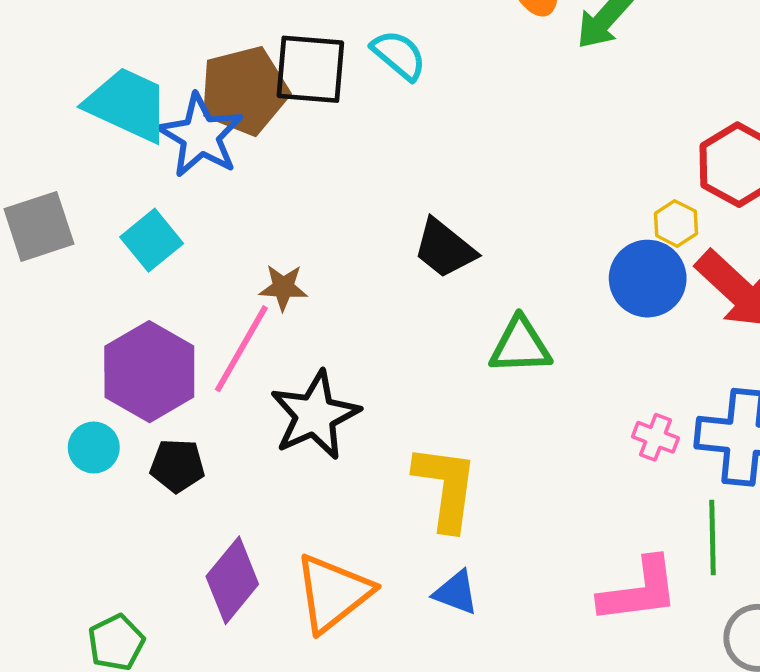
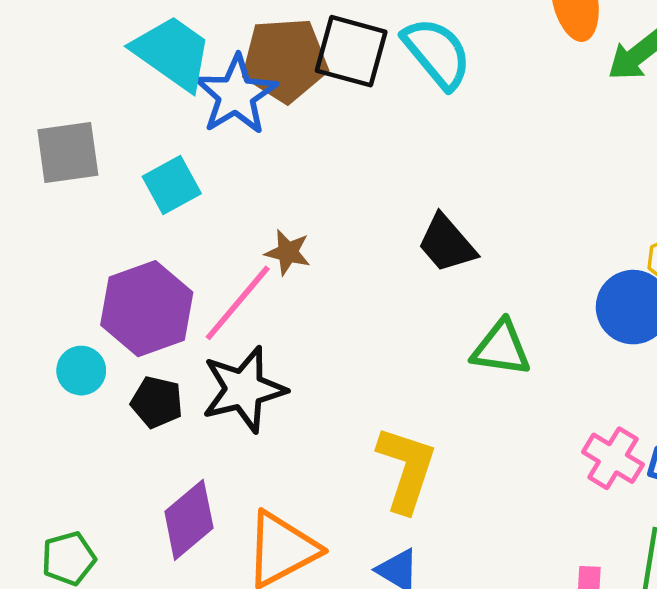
cyan semicircle: (399, 55) -> (437, 53), size x1.4
black star: (315, 415) -> (244, 389), moved
pink cross: (655, 437) -> (613, 458), size x1.4

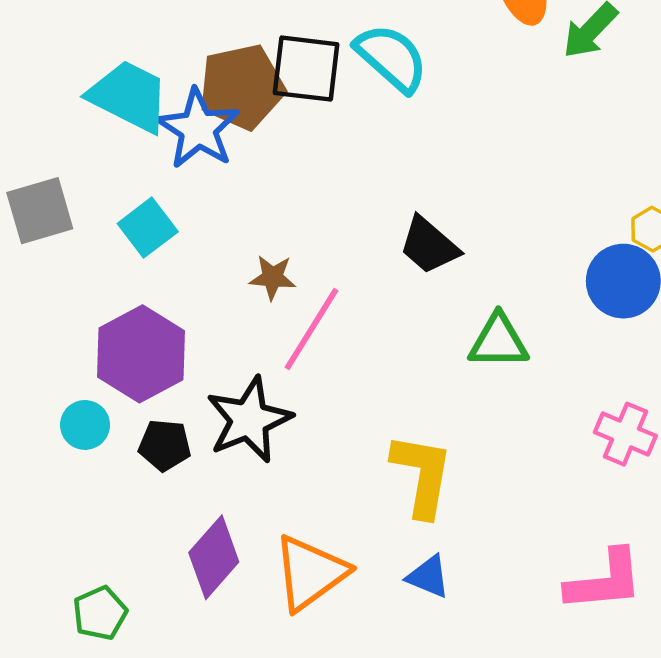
pink line: (238, 303) -> (312, 329), moved

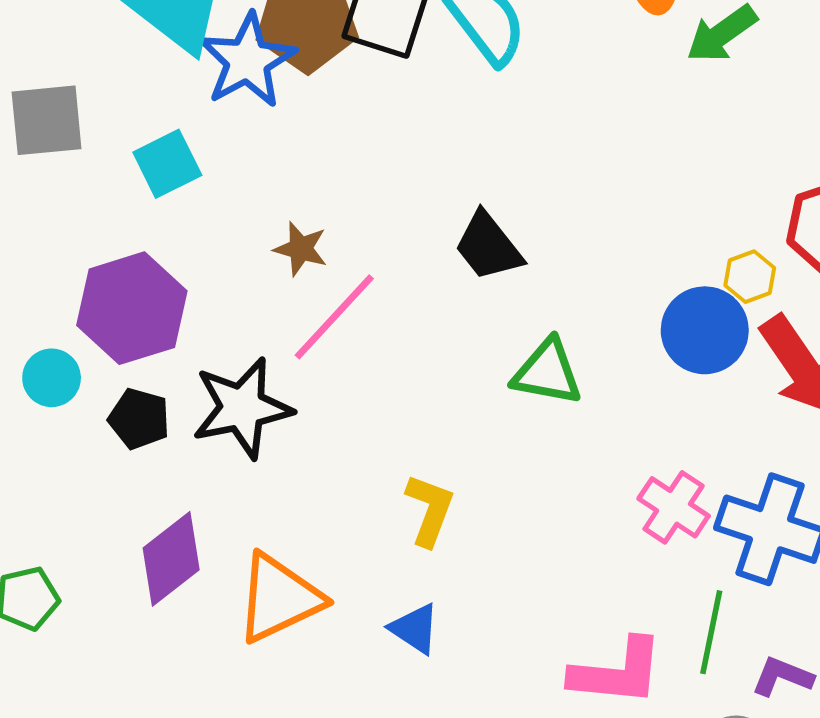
yellow L-shape: (422, 475) -> (430, 510), size x0.7

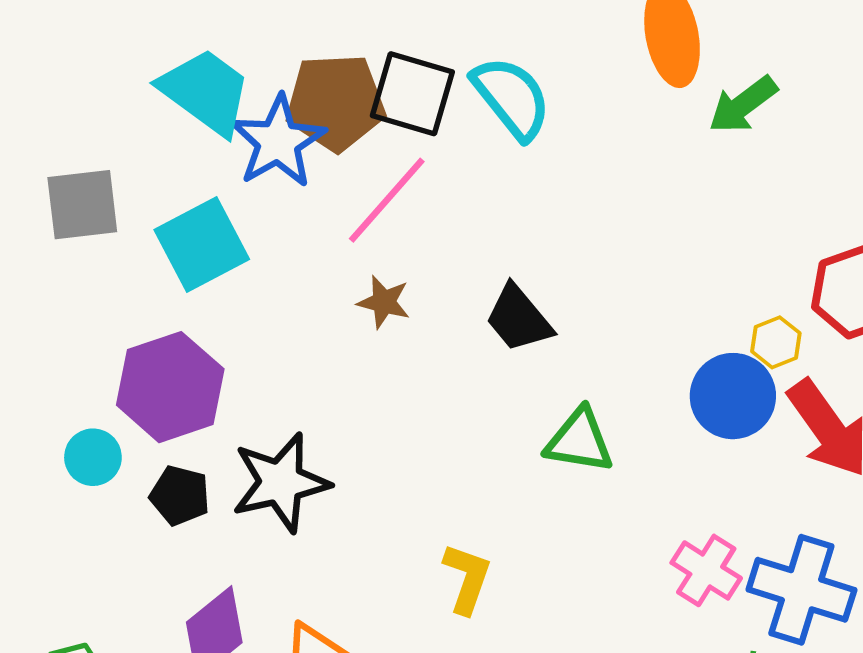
cyan square: (167, 164) -> (202, 245), size x1.4
brown star: (301, 249) -> (384, 302), moved
pink line: (334, 317) -> (387, 200), moved

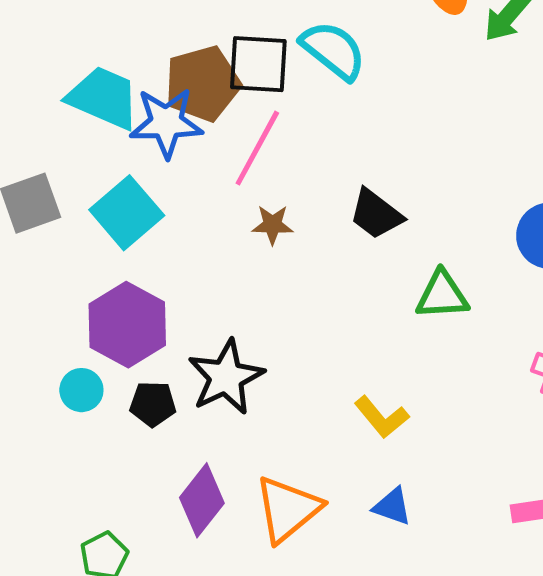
blue star: (278, 142) -> (166, 123), turned -30
yellow L-shape: (467, 578) -> (382, 417), turned 134

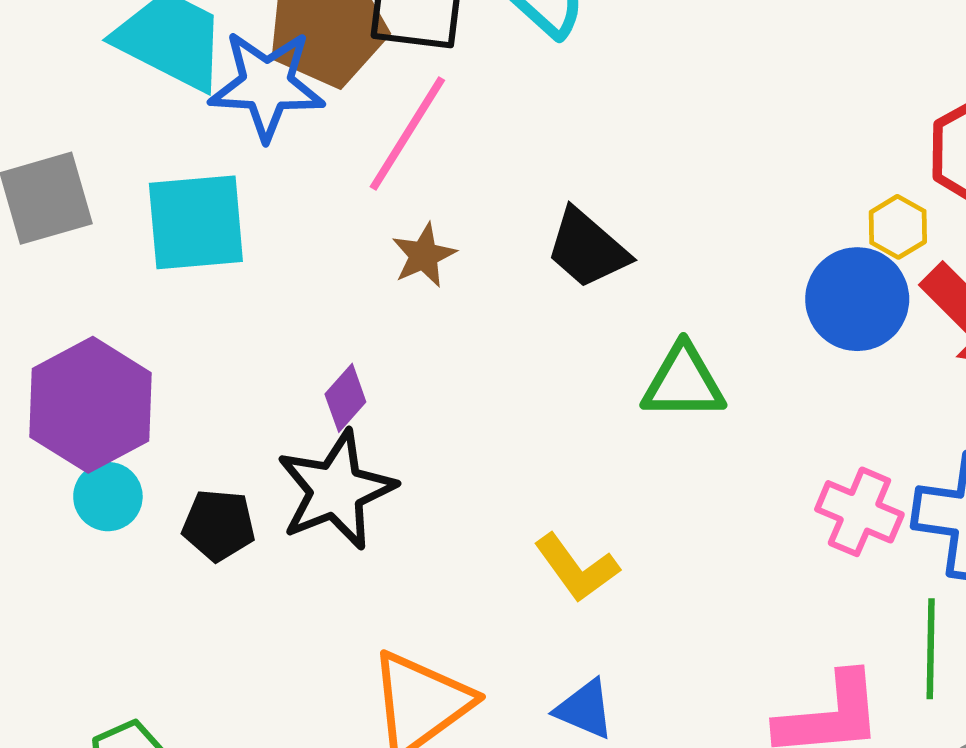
cyan square: (127, 213) -> (196, 222), turned 32
brown star: (272, 225) -> (424, 255), turned -30
purple hexagon: (127, 325) -> (90, 405), moved
purple diamond: (202, 500) -> (345, 398), moved, size x0.6

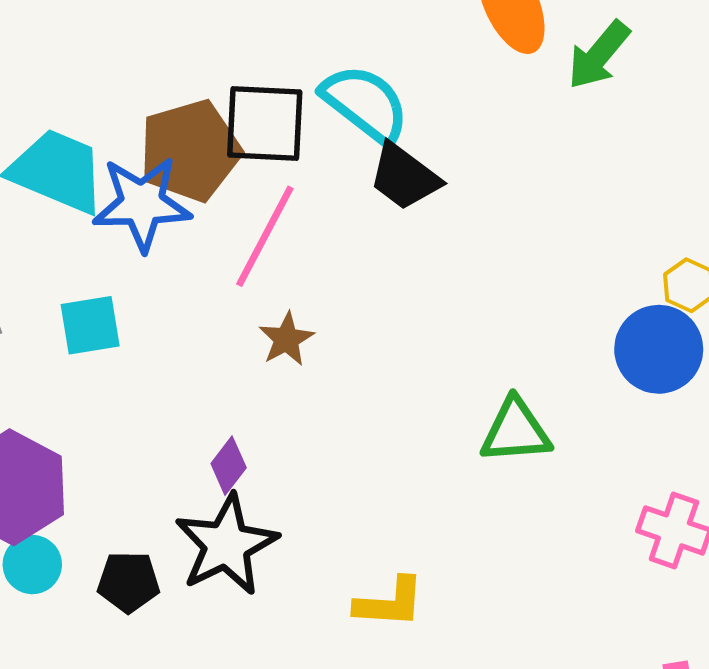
cyan square: (196, 222) -> (90, 325), size x0.7
black trapezoid: (587, 249) -> (404, 177), moved
yellow L-shape: (576, 568) -> (390, 603), moved, turned -46

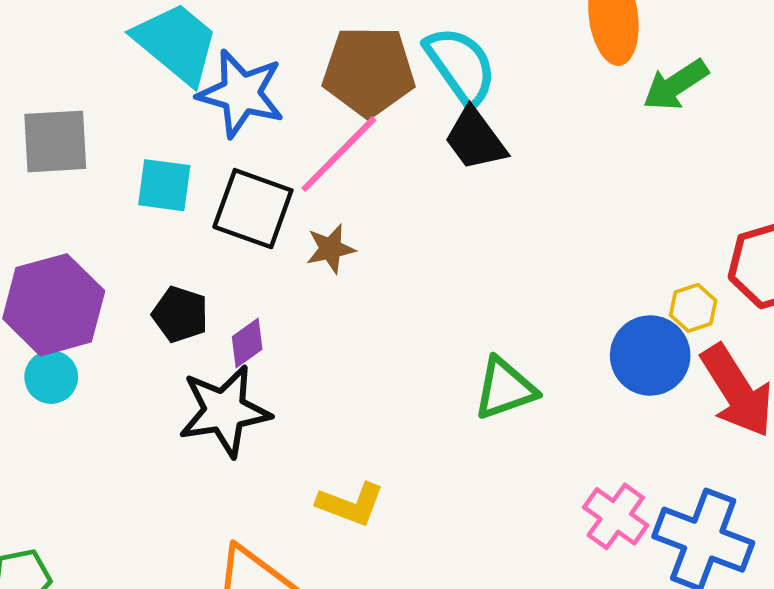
black square: (265, 123) -> (253, 209), moved
brown pentagon: (190, 151) -> (369, 71), moved
green triangle: (516, 431) -> (505, 389), turned -32
black pentagon: (129, 582) -> (180, 314), moved

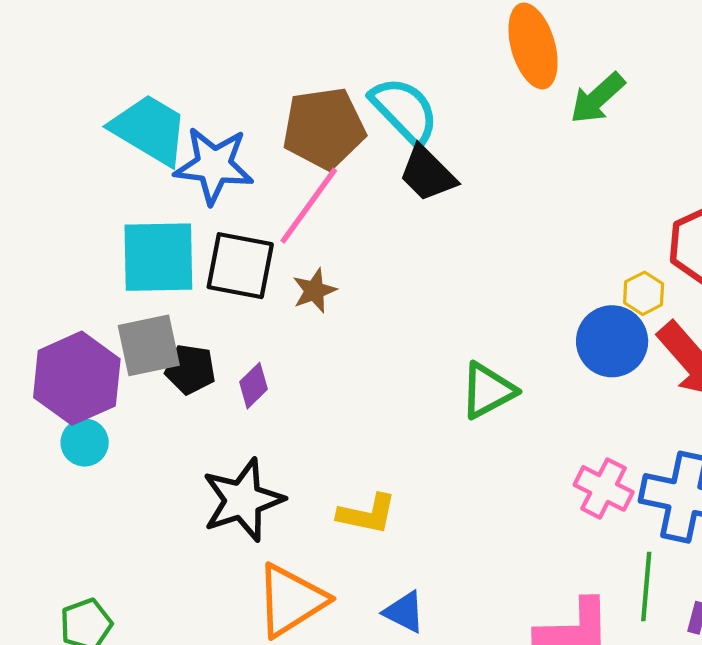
gray square: (55, 141) -> (149, 345), moved
cyan square: (164, 185) -> (158, 257), size x1.6
black star: (224, 411) -> (243, 500), moved

